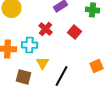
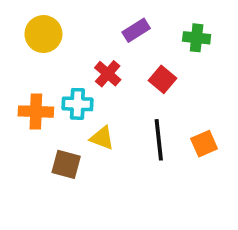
yellow triangle: (42, 63) -> (102, 138), turned -40
black line: (62, 76) -> (159, 140), moved, turned -35

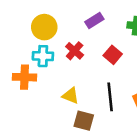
yellow circle: (43, 34) -> (44, 27), moved
cyan cross: (77, 104) -> (43, 56), moved
brown square: (66, 164) -> (84, 121), moved

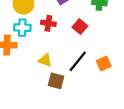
red cross: (75, 51) -> (48, 23), turned -32
black line: (110, 97) -> (78, 61), turned 45

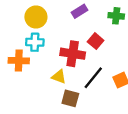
red cross: (48, 23) -> (73, 54), moved, size x1.5

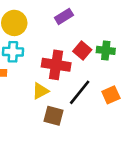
green cross: (116, 16) -> (106, 50), moved
yellow triangle: (59, 77) -> (40, 91), turned -49

